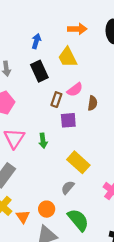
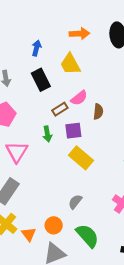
brown rectangle: (56, 100) -> (60, 109), turned 40
green arrow: (43, 141) -> (47, 134), moved
yellow rectangle: (78, 162) -> (81, 158), moved

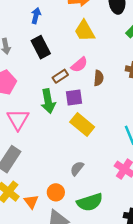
yellow trapezoid: (70, 64) -> (85, 31), moved
green arrow: (47, 134) -> (48, 101), size x1.5
green semicircle: (87, 236) -> (90, 202), turned 115

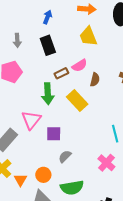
purple square: (74, 97) -> (54, 134), moved
pink triangle: (18, 119) -> (31, 120), moved
yellow rectangle: (82, 124) -> (77, 100), moved

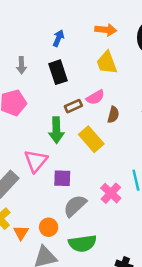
gray semicircle: (65, 156) -> (75, 206), size x1.5
pink cross: (106, 163) -> (111, 193), moved

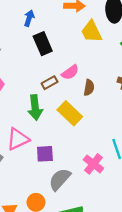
yellow trapezoid: (107, 63) -> (91, 32), moved
black rectangle: (58, 72) -> (43, 44), moved
pink triangle: (36, 161) -> (18, 139), turned 30

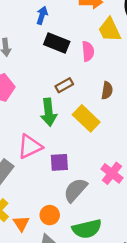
black rectangle: (43, 44) -> (57, 43), turned -45
pink semicircle: (70, 72) -> (88, 51), moved, turned -60

